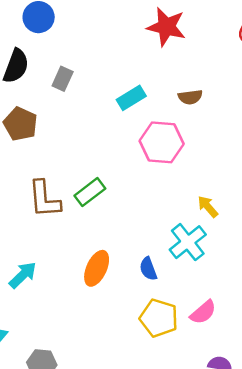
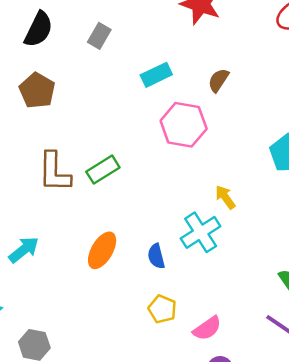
gray rectangle: (63, 79) -> (99, 36), moved
brown semicircle: (190, 97) -> (218, 80), turned 125
pink semicircle: (203, 312) -> (207, 328), moved
yellow pentagon: (159, 318) -> (162, 309), size x0.7

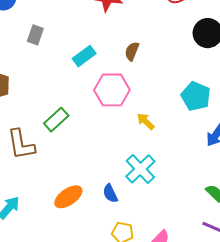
green rectangle: (103, 170) -> (56, 120), moved
yellow arrow: (225, 197) -> (146, 121), moved
orange ellipse: (102, 250) -> (68, 197), turned 36

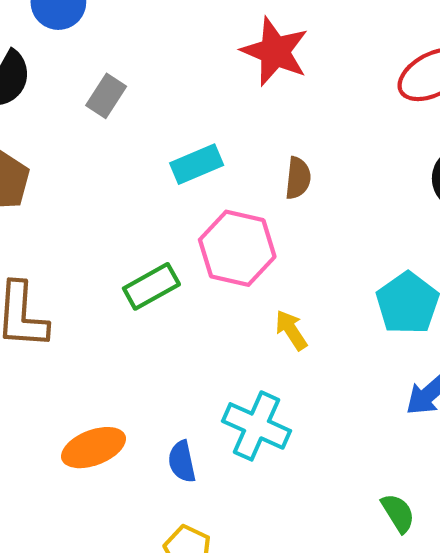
brown semicircle: (132, 51) -> (298, 178), turned 150
green rectangle: (56, 120) -> (151, 286), moved
cyan cross: (140, 169) -> (257, 426), turned -36

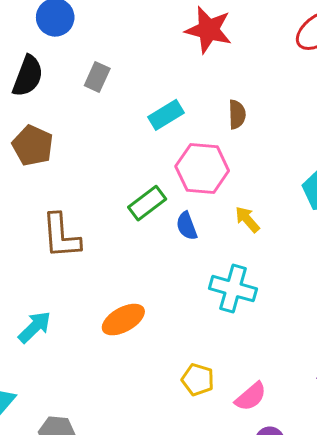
blue semicircle: (182, 462) -> (187, 226), moved

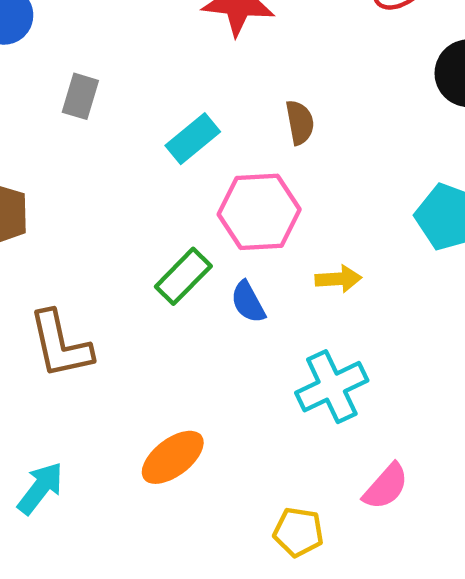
yellow arrow: (247, 219) -> (338, 279), turned 136
cyan cross: (233, 289) -> (332, 387), turned -33
pink semicircle: (251, 397) -> (386, 487), moved

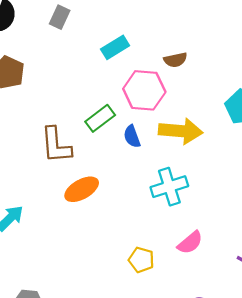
brown semicircle: (300, 122) -> (175, 60), moved, turned 80
yellow arrow: (338, 279) -> (181, 131), size x1.8
brown L-shape: (60, 345) -> (56, 145), moved
orange ellipse: (173, 457) -> (82, 189), moved

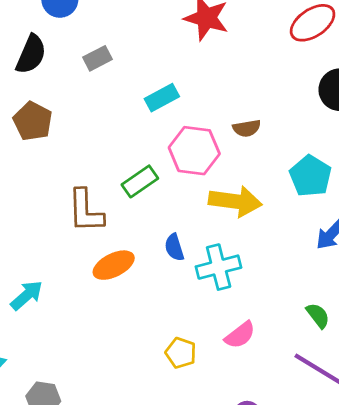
gray rectangle: (60, 17) -> (98, 58), turned 35
brown semicircle: (175, 60) -> (247, 128), moved
blue semicircle: (132, 136) -> (174, 247), moved

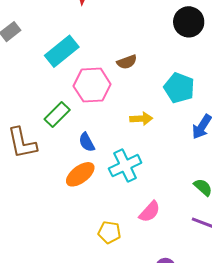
cyan rectangle: (162, 98) -> (62, 51), size x1.4
yellow arrow: (235, 201) -> (141, 119), moved, size x0.6
blue semicircle: (174, 247) -> (87, 142), moved
orange ellipse: (114, 265) -> (80, 174), moved

